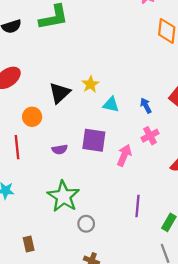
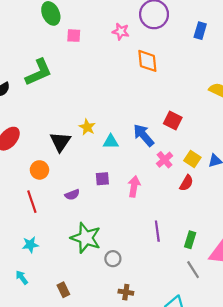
blue arrow: (146, 106) -> (144, 135), size x1.6
pink cross: (150, 136) -> (165, 160), moved
purple square: (94, 140) -> (102, 179), size x0.6

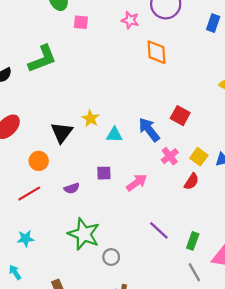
pink arrow: (134, 186) -> (137, 183), turned 42
red line: (32, 202) -> (29, 194), turned 75
purple line: (157, 231) -> (159, 230), turned -42

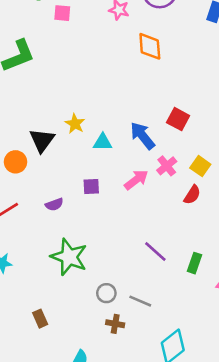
orange circle: (39, 161) -> (16, 162), moved
pink arrow: (137, 183) -> (136, 180), moved
gray circle: (111, 257) -> (106, 293), moved
gray line: (194, 272) -> (140, 301), moved, turned -36

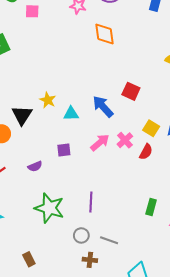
pink cross: (167, 166) -> (125, 140), moved
purple line: (155, 251) -> (91, 202), moved, turned 54

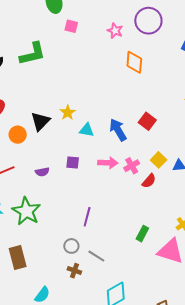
pink arrow: (100, 142) -> (108, 163), turned 30
green star: (49, 208) -> (26, 211), moved
brown rectangle: (29, 259) -> (18, 258), size x1.6

